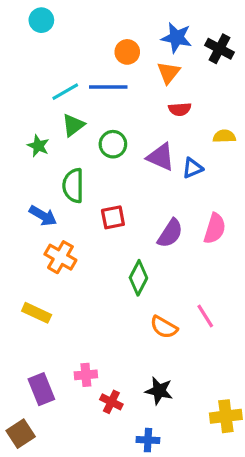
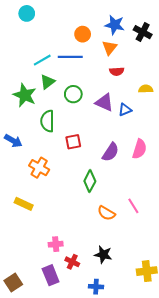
green star: (38, 146) -> (25, 95), size x1.6
blue arrow: (43, 216) -> (13, 141), moved
purple rectangle: (41, 389) -> (51, 275), moved

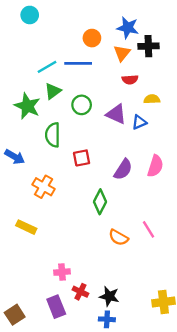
black cross: (143, 32) -> (148, 46), moved, turned -30
yellow semicircle: (146, 89) -> (152, 99), moved
black star: (103, 255) -> (109, 296), moved

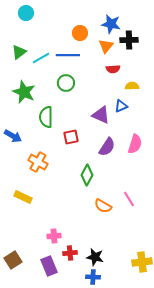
green triangle: (53, 91) -> (19, 52), moved
green circle: (82, 105) -> (66, 83), moved
purple triangle: (116, 114) -> (101, 115), moved
red cross: (80, 292) -> (70, 253), turned -32
brown square: (15, 315) -> (13, 260), moved

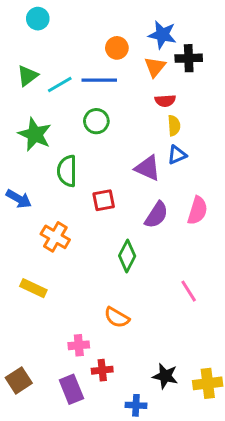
yellow semicircle: (132, 86) -> (174, 126), moved, turned 88
orange semicircle: (103, 206) -> (117, 317), moved
black star: (95, 257) -> (165, 376), moved

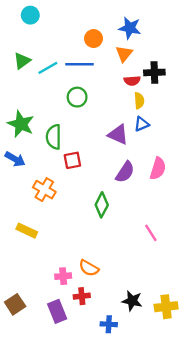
black cross: (189, 58) -> (154, 72), moved
green star: (35, 134) -> (21, 124), moved
red square: (104, 200) -> (72, 160), moved
orange semicircle: (117, 317) -> (89, 268), moved

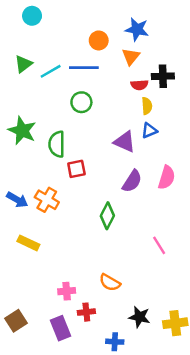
blue arrow: (15, 159) -> (17, 200), moved
orange semicircle: (89, 268) -> (110, 282), moved

